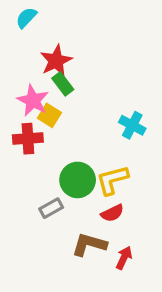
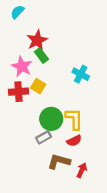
yellow square: (49, 115) -> (38, 86), moved
cyan cross: (132, 125) -> (81, 74), moved
yellow L-shape: (112, 180) -> (74, 119), turned 105
gray rectangle: (51, 208) -> (44, 137), moved

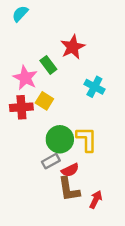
red star: (37, 40) -> (73, 47), moved
red semicircle: (74, 141) -> (70, 170), moved
brown L-shape: (59, 161) -> (69, 189), turned -115

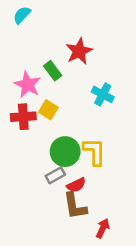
red arrow: (96, 200) -> (103, 228), moved

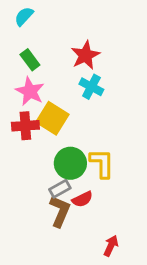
green rectangle: (53, 71) -> (30, 60), moved
cyan cross: (103, 94) -> (91, 87), moved
yellow square: (48, 110) -> (52, 118), size x1.5
brown L-shape: (75, 206) -> (60, 211), moved, turned -148

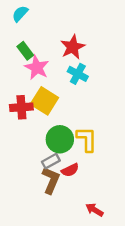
pink star: (30, 91) -> (37, 67), moved
red arrow: (111, 246) -> (94, 210), turned -84

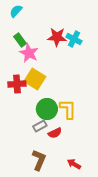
red star: (73, 47) -> (57, 37), turned 30
cyan cross: (78, 74) -> (74, 39), moved
brown L-shape: (51, 180) -> (39, 160), moved

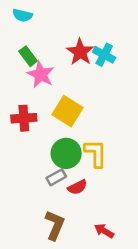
cyan semicircle: (16, 11) -> (22, 15), turned -120
red star: (57, 37) -> (80, 52), turned 30
yellow square: (35, 79) -> (67, 111), moved

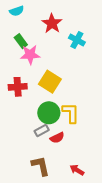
cyan semicircle: (22, 15) -> (17, 11), turned -32
red star: (80, 52) -> (52, 23), moved
pink star: (41, 74) -> (30, 55), turned -30
brown L-shape: (55, 225) -> (41, 166), turned -35

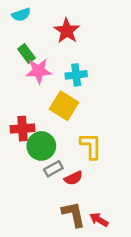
cyan cross: (77, 40) -> (76, 75), moved, turned -35
red cross: (18, 87) -> (23, 129), moved
green circle: (49, 113) -> (41, 146), moved
brown L-shape: (41, 166) -> (73, 214), moved

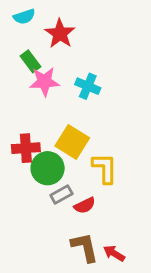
red star: (67, 31) -> (60, 34), moved
cyan cross: (76, 75) -> (88, 86), turned 30
yellow square: (64, 106) -> (72, 142), moved

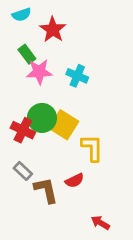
red cross: (26, 148) -> (23, 130), turned 30
green circle: (48, 168) -> (42, 118), moved
gray rectangle: (61, 195) -> (23, 171), moved, turned 72
brown L-shape: (85, 247) -> (46, 190), moved

